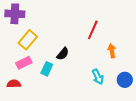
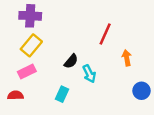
purple cross: (15, 14) -> (30, 16), moved
cyan rectangle: (47, 69) -> (62, 94), moved
cyan arrow: (98, 77) -> (89, 74), moved

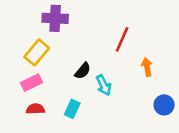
purple cross: (30, 16) -> (55, 18), moved
red semicircle: (15, 95) -> (35, 109), moved

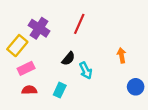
purple cross: (55, 18) -> (39, 28), moved, turned 30
red line: (122, 39) -> (79, 24), moved
yellow rectangle: (37, 52) -> (17, 46), moved

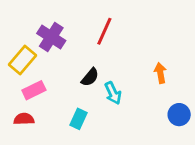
red semicircle: (29, 90) -> (24, 119), moved

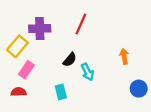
purple cross: (51, 37) -> (40, 29), turned -35
pink rectangle: (34, 90) -> (26, 70), turned -30
cyan rectangle: (79, 119) -> (61, 92), turned -40

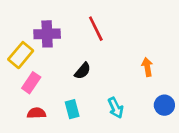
red line: (81, 24) -> (96, 29), turned -50
cyan arrow: (88, 72) -> (116, 108), moved
red semicircle: (19, 92) -> (36, 113), moved

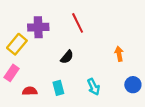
pink rectangle: (31, 83) -> (12, 73), moved

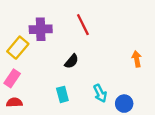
orange arrow: (119, 54) -> (137, 59), moved
blue circle: (133, 85) -> (124, 104), moved
red semicircle: (30, 91) -> (14, 102), moved

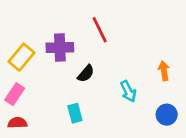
purple cross: (41, 29) -> (60, 48), moved
cyan arrow: (100, 93) -> (128, 91), moved
blue circle: (124, 104) -> (167, 115), moved

